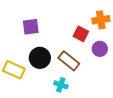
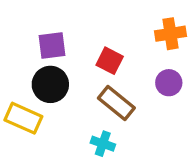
red square: (81, 34) -> (110, 61), moved
black circle: (40, 58) -> (50, 84), moved

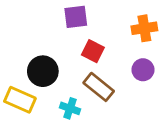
purple square: (52, 46) -> (76, 17), moved
cyan cross: (103, 144) -> (70, 108), moved

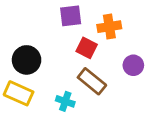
orange cross: (144, 28) -> (109, 27), moved
black circle: (43, 71) -> (27, 60), moved

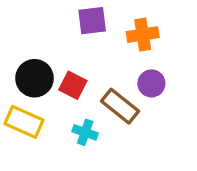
red square: (87, 48) -> (73, 85), moved
purple circle: (133, 65) -> (151, 83), moved

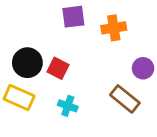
purple circle: (151, 83) -> (143, 68), moved
brown rectangle: (120, 106) -> (125, 99), moved

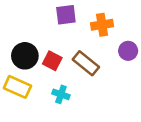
purple circle: (143, 68) -> (128, 51), moved
brown rectangle: (125, 99) -> (86, 63), moved

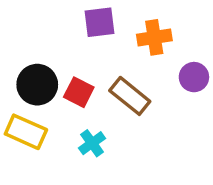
cyan cross: (61, 94) -> (92, 143), turned 35

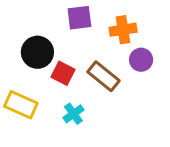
purple circle: (194, 77) -> (141, 60), moved
black circle: (37, 85) -> (37, 52), moved

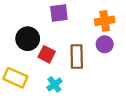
orange cross: (123, 30) -> (105, 21), moved
brown rectangle: (103, 76) -> (77, 57), turned 50

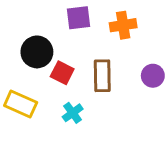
orange cross: (105, 21) -> (123, 25), moved
purple circle: (105, 44) -> (153, 76), moved

